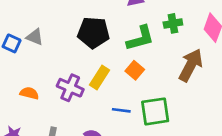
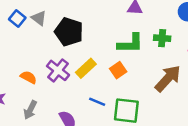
black pentagon: (93, 33) -> (69, 32), moved
orange semicircle: (29, 93) -> (29, 77), moved

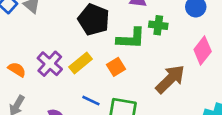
black pentagon: (69, 32) -> (94, 20), moved
green cross: (162, 38) -> (158, 25), moved

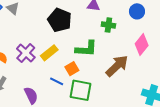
green L-shape: (131, 38) -> (86, 49), moved
orange square: (116, 67) -> (72, 69), moved

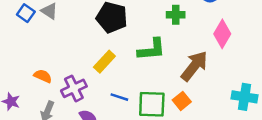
purple cross: (26, 53) -> (74, 88), moved, turned 30
orange square: (72, 69) -> (182, 101), moved

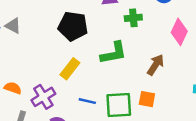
brown arrow: (194, 66) -> (156, 65), size x0.7
orange square: (182, 101) -> (147, 99), turned -35

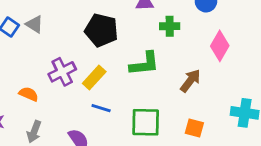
purple cross: (43, 97) -> (62, 72), moved
orange square: (147, 99) -> (194, 128), moved
blue line: (87, 101) -> (101, 108), moved

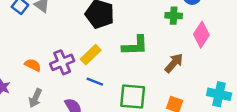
green cross: (170, 26) -> (174, 16), moved
purple cross: (62, 72) -> (62, 62), moved

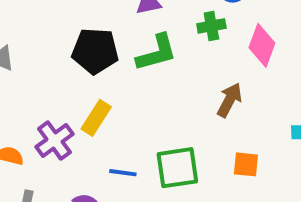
green L-shape: (135, 46) -> (157, 53), moved
blue line: (95, 82) -> (123, 173), moved

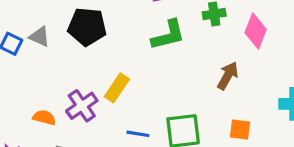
black pentagon: (95, 51) -> (87, 27), moved

